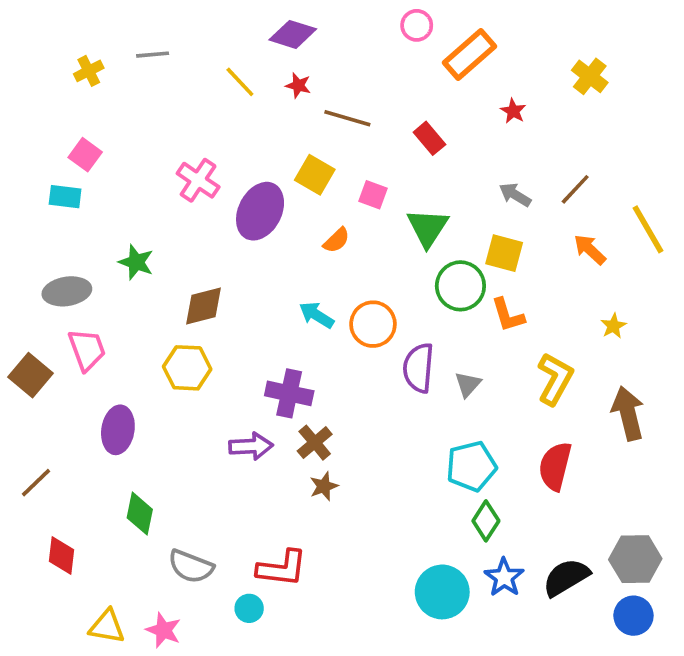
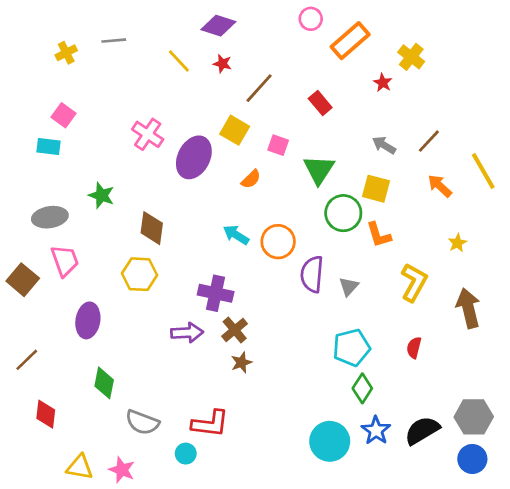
yellow cross: (590, 76) -> (411, 57), moved
brown line: (347, 118) -> (259, 88), turned -64
brown diamond: (204, 306) -> (152, 228), turned -68
red semicircle: (555, 466) -> (414, 348), size x0.6

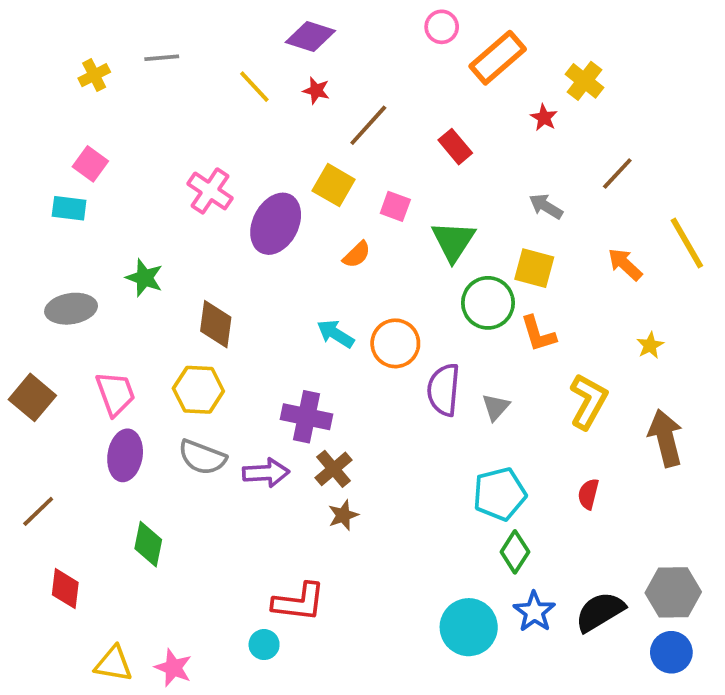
brown line: (429, 141) -> (617, 174), moved
pink trapezoid: (65, 261) -> (115, 394), moved
gray semicircle: (142, 422) -> (202, 457), moved

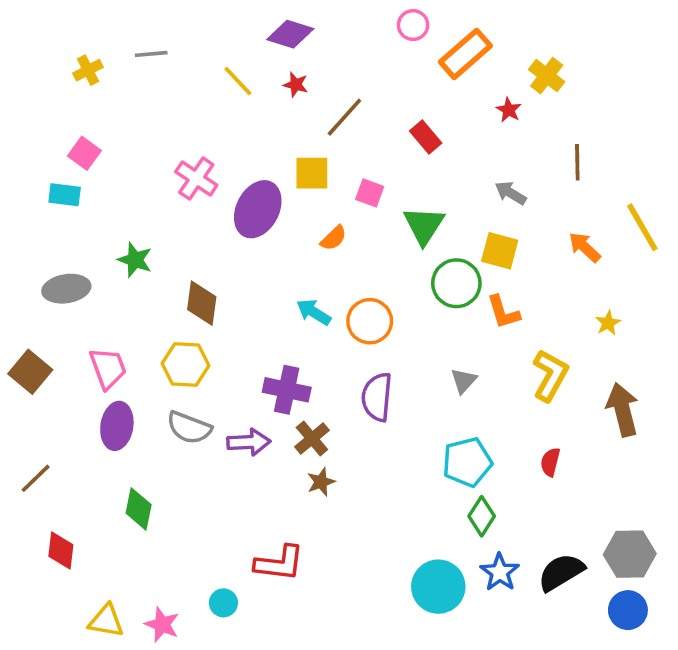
brown line: (617, 174) -> (577, 162), turned -44
yellow square: (334, 185) -> (312, 173), turned -30
purple semicircle: (444, 390) -> (377, 397), moved
cyan circle: (264, 645) -> (223, 603), moved

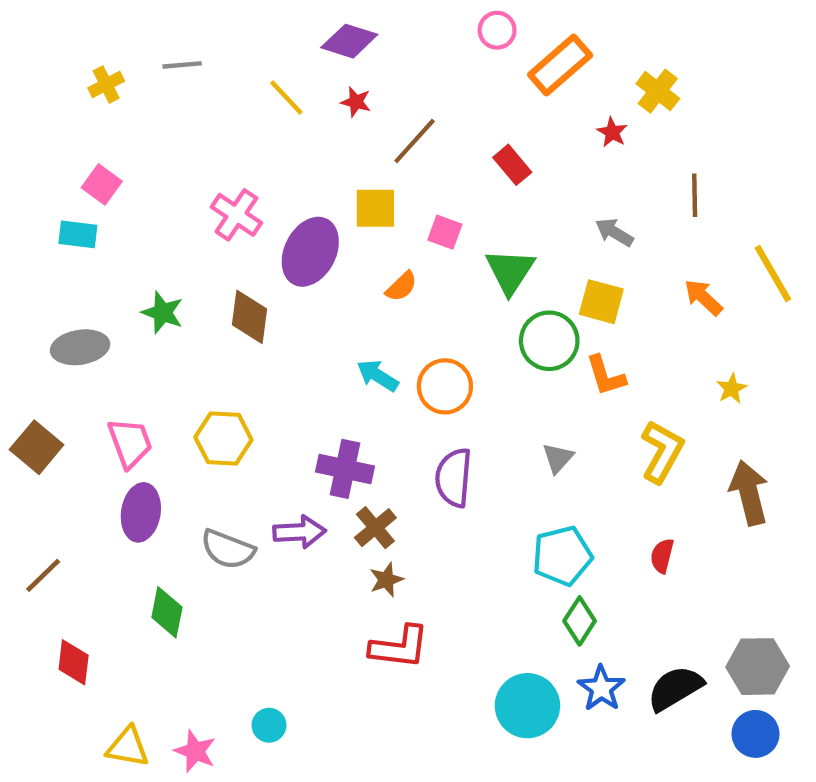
brown diamond: (202, 303) -> (249, 317), moved
gray semicircle: (189, 428) -> (228, 549), moved
red L-shape: (279, 563) -> (399, 647), moved

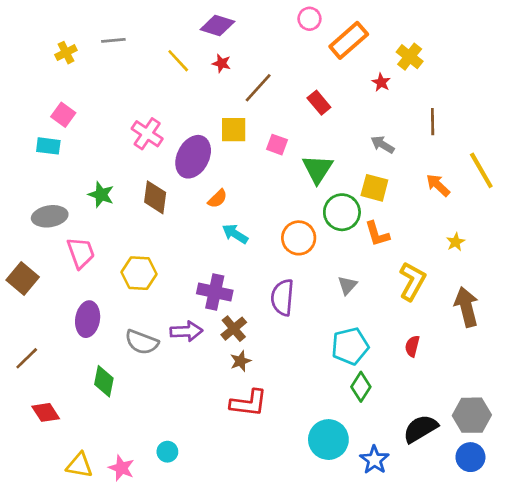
orange semicircle: (401, 286) -> (217, 199), moved
orange circle: (445, 386) -> (299, 238), moved
pink trapezoid: (130, 443) -> (81, 253), moved
red diamond: (74, 662) -> (46, 412), turned -40
blue star: (601, 688) -> (374, 460), moved

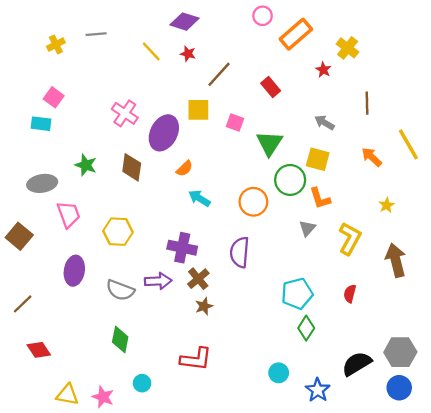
gray triangle: (347, 285) -> (307, 228), moved
green diamond: (104, 381) -> (120, 340), moved
red L-shape: (249, 403) -> (196, 359), moved
cyan circle: (328, 440) -> (279, 373), size x0.6

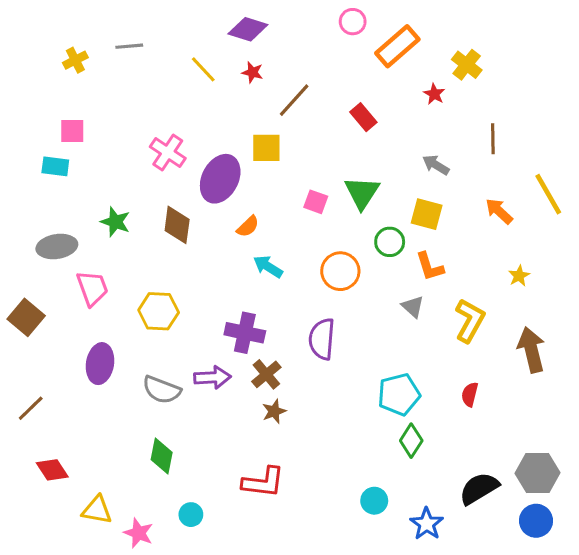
pink square: (54, 97) -> (72, 131), turned -36
pink square: (235, 123) -> (316, 202), moved
green circle: (290, 180) -> (390, 242), size x0.7
gray triangle: (307, 228) -> (413, 307), turned -30
yellow triangle: (67, 395) -> (97, 510), moved

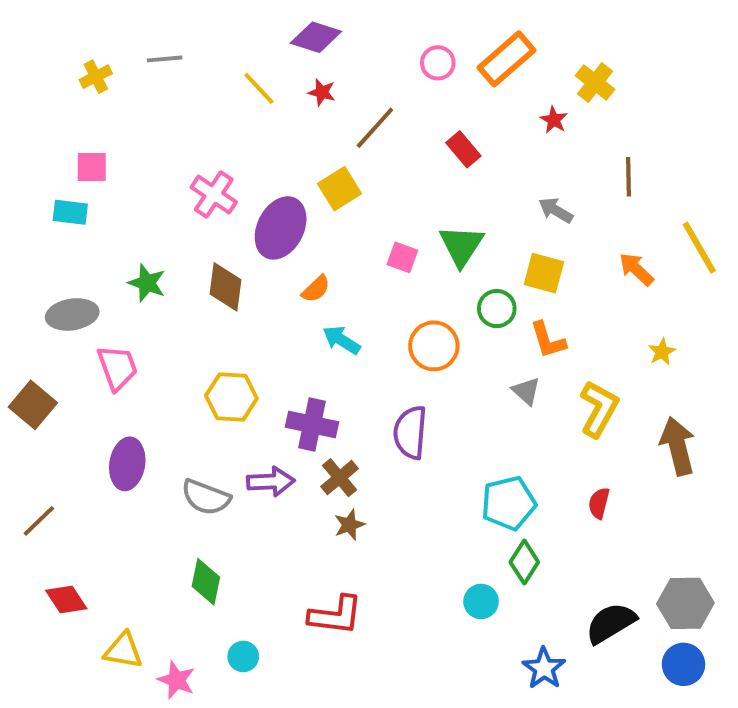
pink circle: (353, 22) -> (438, 63), moved
yellow square: (266, 148) -> (340, 189), turned -32
yellow hexagon: (159, 311) -> (231, 397), moved
cyan circle: (374, 501) -> (481, 601), moved

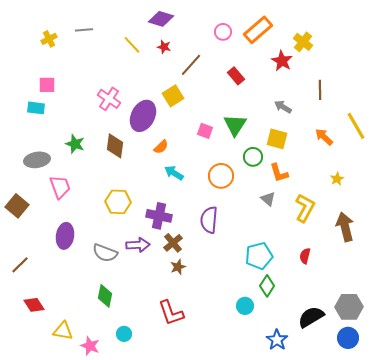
red star: (554, 120) -> (282, 61), size x1.5
red L-shape: (336, 615) -> (171, 313), turned 64

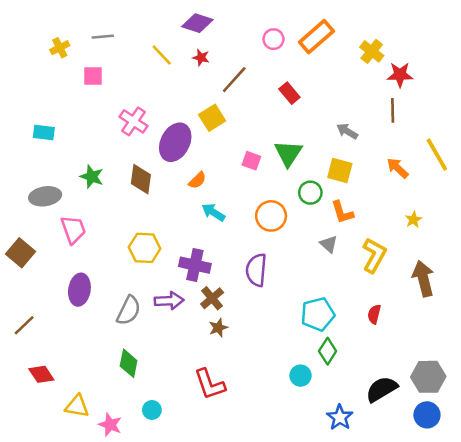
red star: (282, 61) -> (400, 75), moved, turned -30
pink square: (47, 85) -> (93, 76), moved
gray semicircle: (105, 253) -> (129, 311), turned -85

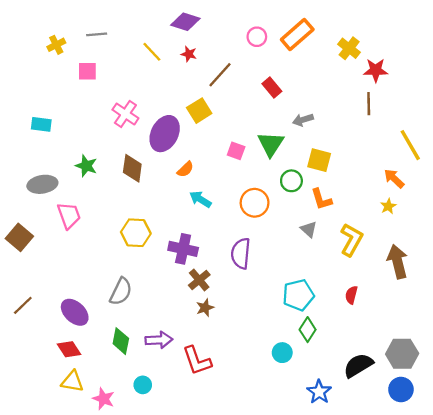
gray arrow: (347, 131) -> (303, 120), moved, turned -48
orange arrow: (398, 168) -> (394, 179), moved
purple ellipse: (79, 290) -> (75, 312), moved, turned -56
purple arrow: (169, 301) -> (159, 340), moved
red diamond: (41, 374) -> (69, 349), moved

